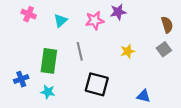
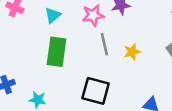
gray line: (80, 51) -> (104, 44), moved
green rectangle: (49, 61) -> (56, 52), moved

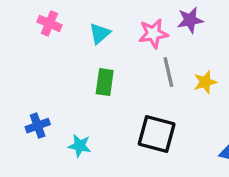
green rectangle: (56, 52) -> (105, 82), size x0.7

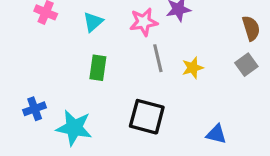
cyan star: (80, 146) -> (74, 128), size x1.6

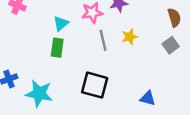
cyan triangle: (93, 22) -> (61, 24), moved
yellow star: (193, 68) -> (130, 37), moved

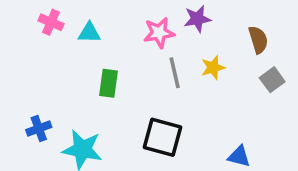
brown semicircle: (174, 17) -> (258, 40), moved
cyan triangle: (61, 24) -> (89, 33), moved, turned 42

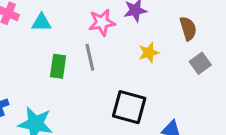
gray line: (175, 73) -> (90, 57), moved
black square: (162, 137) -> (129, 107), moved

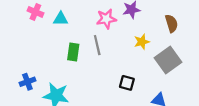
gray square: (200, 63) -> (168, 60), moved, size x1.6
black square: (129, 107) -> (127, 83), size x0.6

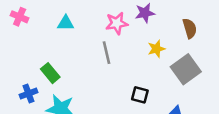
pink cross: (35, 12) -> (20, 17), moved
green rectangle: (73, 52) -> (50, 73), moved, turned -48

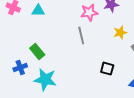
cyan triangle: (66, 23) -> (38, 10), moved

